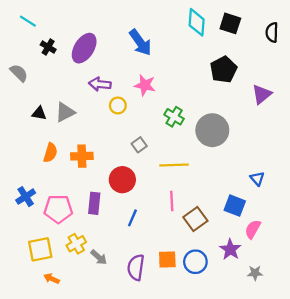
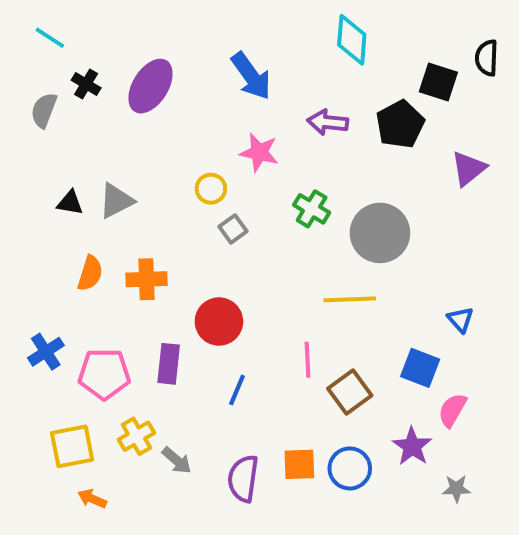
black square: (230, 23) -> (438, 82), moved
gray semicircle: (19, 73) -> (44, 110), moved, turned -114
purple arrow: (100, 84) -> (328, 122), moved
gray square: (139, 145) -> (233, 229), moved
yellow line: (174, 165) -> (350, 299), moved

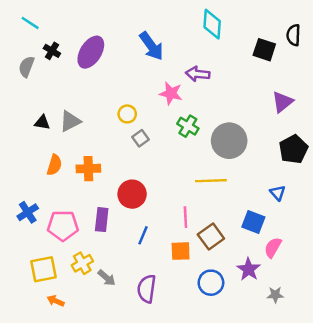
black pentagon: (400, 124) -> (293, 149), moved
pink star: (259, 152) -> (171, 93), moved
orange square: (299, 464) -> (181, 251), moved

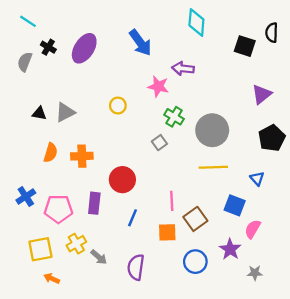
gray square: (141, 138) -> (159, 143), moved
yellow line: (211, 181) -> (213, 167), moved

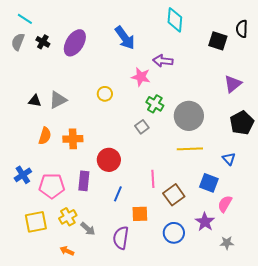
gray semicircle: (25, 62) -> (18, 42), moved
orange square: (167, 232) -> (140, 214), moved
orange arrow: (52, 278) -> (67, 251), moved

